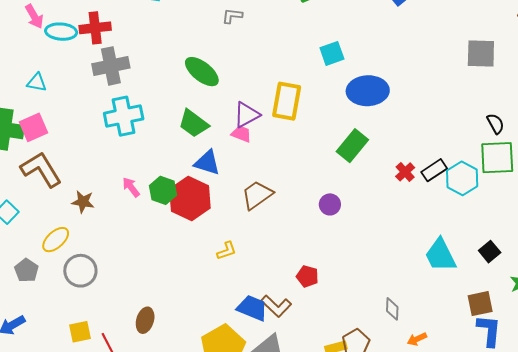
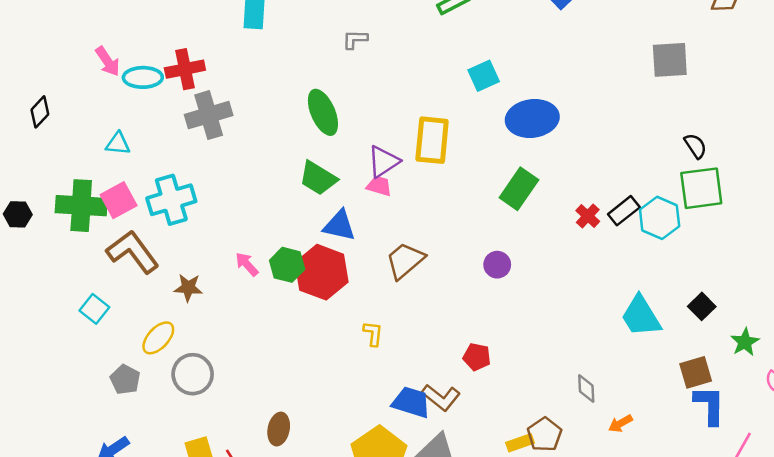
green ellipse: (202, 72) -> (323, 112), turned 33
cyan cross: (124, 116) -> (171, 200), moved
yellow L-shape: (227, 251) -> (373, 334), turned -60

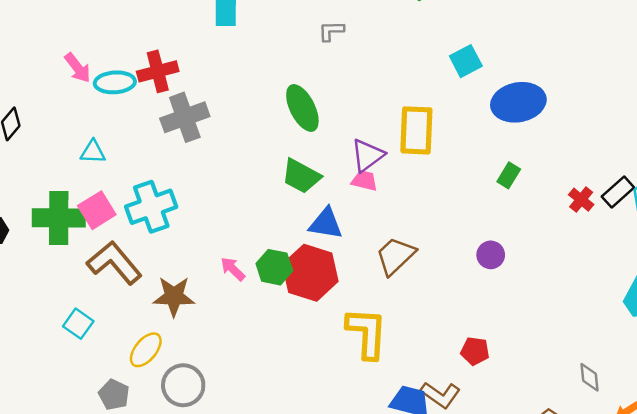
green rectangle: (519, 189) -> (509, 175), size x0.6
brown star: (188, 288) -> (174, 296), size x1.4
yellow L-shape: (373, 334) -> (367, 333), size x2.0

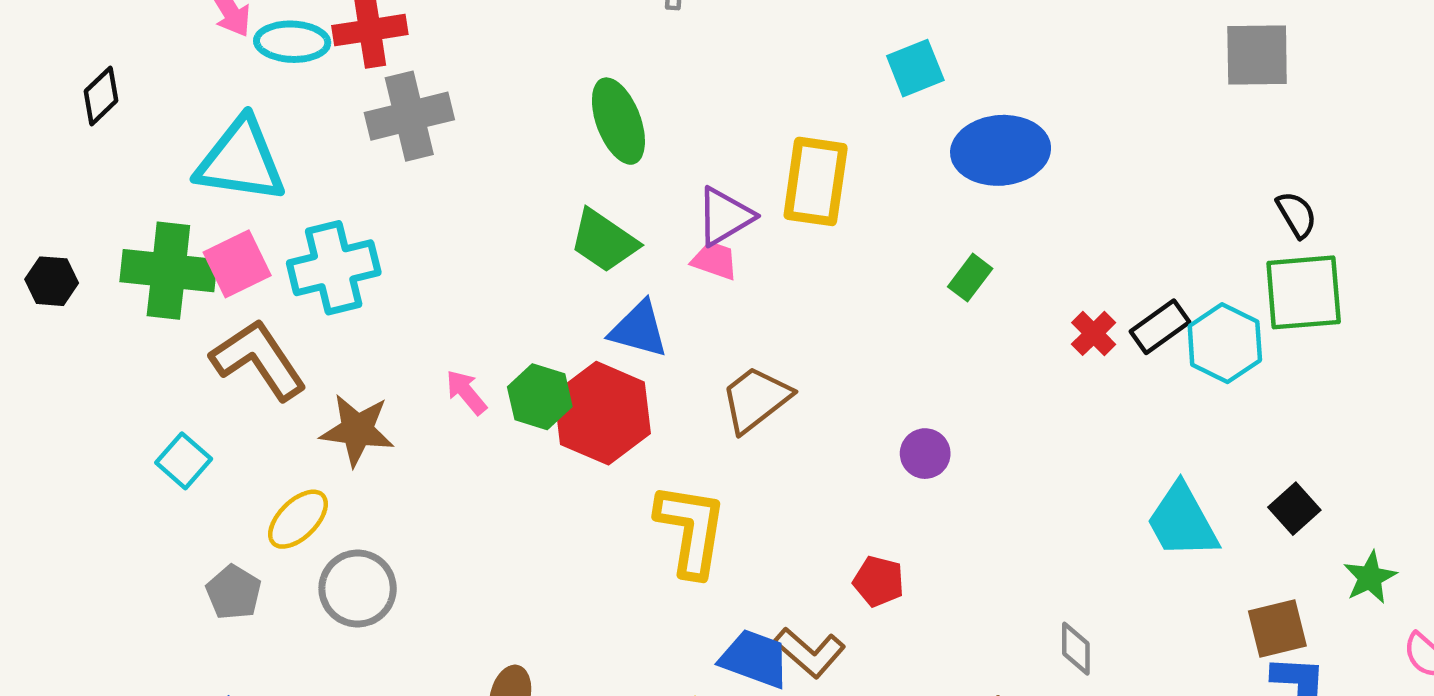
cyan triangle: (93, 152) -> (241, 160), size x2.0
purple circle: (491, 255) -> (925, 454), moved

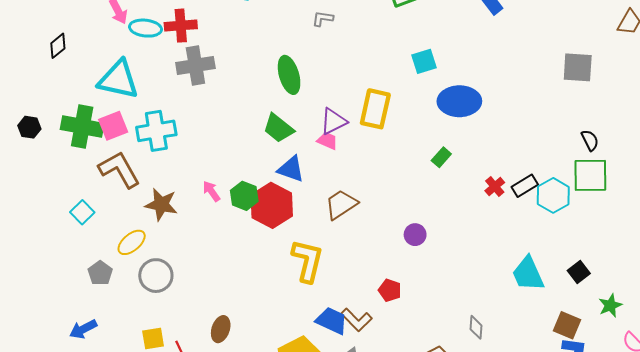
brown square: (1277, 628) -> (567, 325), turned 32

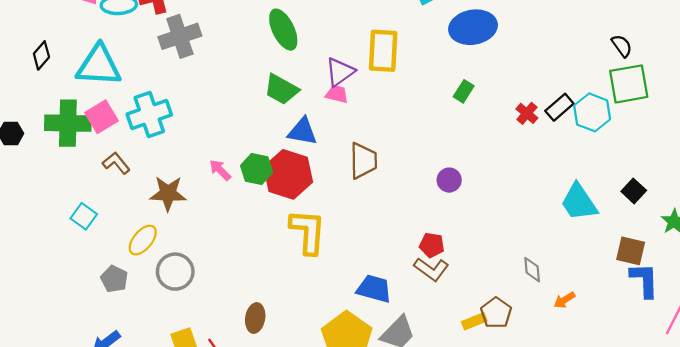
black diamond: (58, 46) -> (41, 55), moved
brown L-shape: (119, 170) -> (116, 163), size x0.6
brown trapezoid: (341, 204) -> (363, 161), turned 132
yellow L-shape: (307, 261) -> (308, 232), moved
brown L-shape: (356, 320) -> (431, 269), moved

